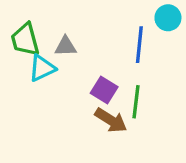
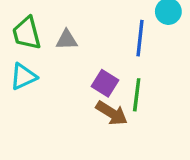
cyan triangle: (42, 68) -> (23, 76), moved

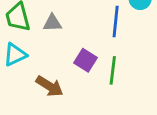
brown arrow: (112, 113) -> (50, 86), moved

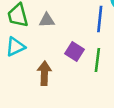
brown arrow: (50, 86) -> (44, 73), turned -120

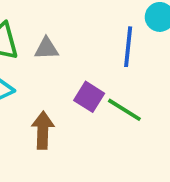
green line: (97, 60) -> (124, 110), turned -65

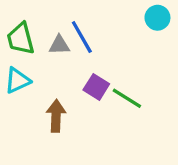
blue line: (128, 47) -> (82, 37), moved, turned -36

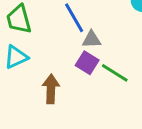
gray triangle: (59, 45) -> (92, 39), moved

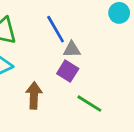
green line: (115, 73) -> (89, 104), moved

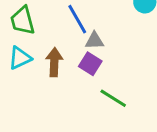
brown arrow: (34, 95) -> (54, 62), moved

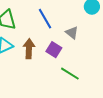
gray triangle: (94, 41) -> (72, 33), moved, turned 40

